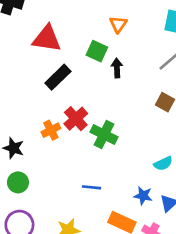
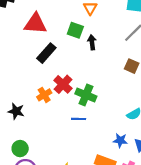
green circle: (18, 182) -> (20, 149), moved
blue line: (92, 187) -> (79, 119), moved

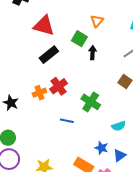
green cross: (86, 95) -> (91, 102), moved

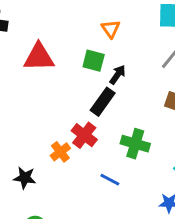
black arrow: (93, 53) -> (118, 75), turned 48
black rectangle: (49, 55) -> (103, 102), moved
blue line: (67, 121) -> (110, 180), turned 32

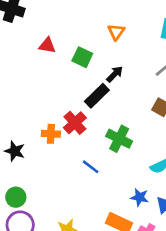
red triangle: (39, 57) -> (47, 45), size x0.6
green square: (94, 61) -> (82, 57), moved
orange cross: (60, 152) -> (51, 134), turned 30

